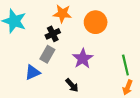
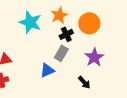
orange star: (62, 14) -> (59, 15), moved, turned -30
orange circle: (96, 22) -> (89, 23), moved

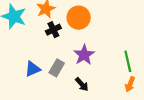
gray rectangle: (61, 53) -> (57, 68), moved
black arrow: (84, 82) -> (82, 84), moved

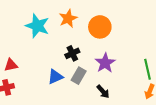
black cross: (53, 30) -> (72, 53), moved

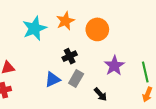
cyan star: (37, 26) -> (34, 28), turned 30
purple star: (105, 63) -> (114, 66), moved

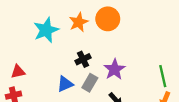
orange circle: (97, 29) -> (108, 19), moved
purple star: (114, 66) -> (115, 69), moved

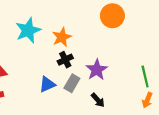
orange circle: (108, 19) -> (112, 16), moved
orange star: (79, 22) -> (62, 37), moved

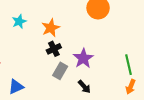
cyan star: (28, 30) -> (19, 21), size x0.6
blue triangle: (47, 84) -> (16, 87), moved

